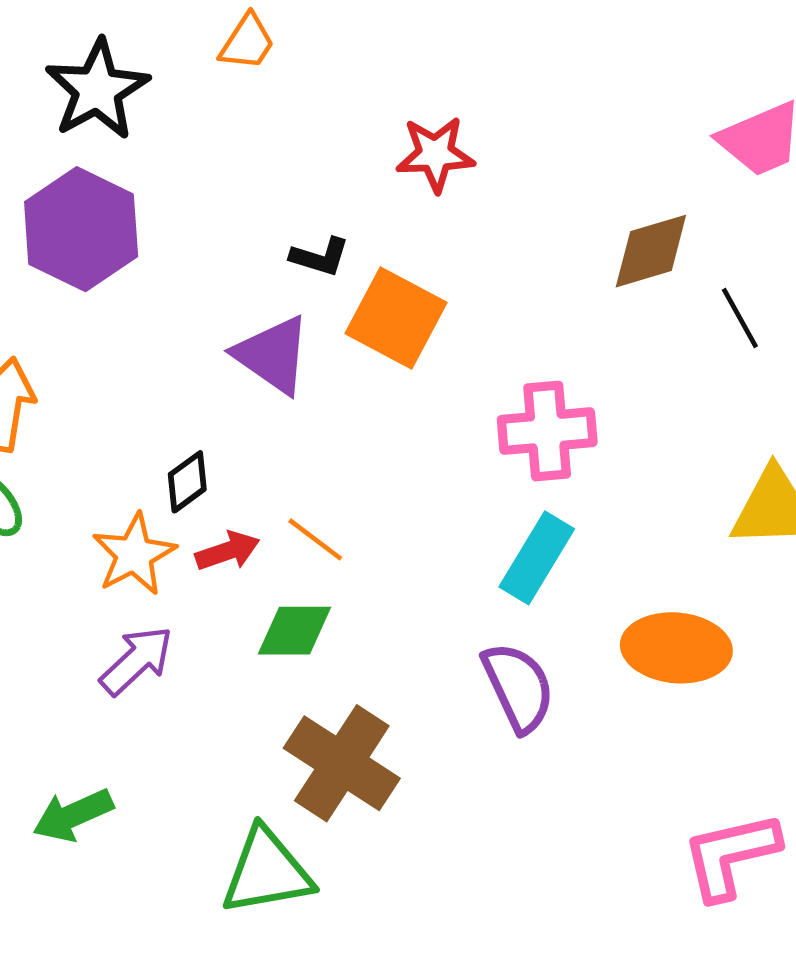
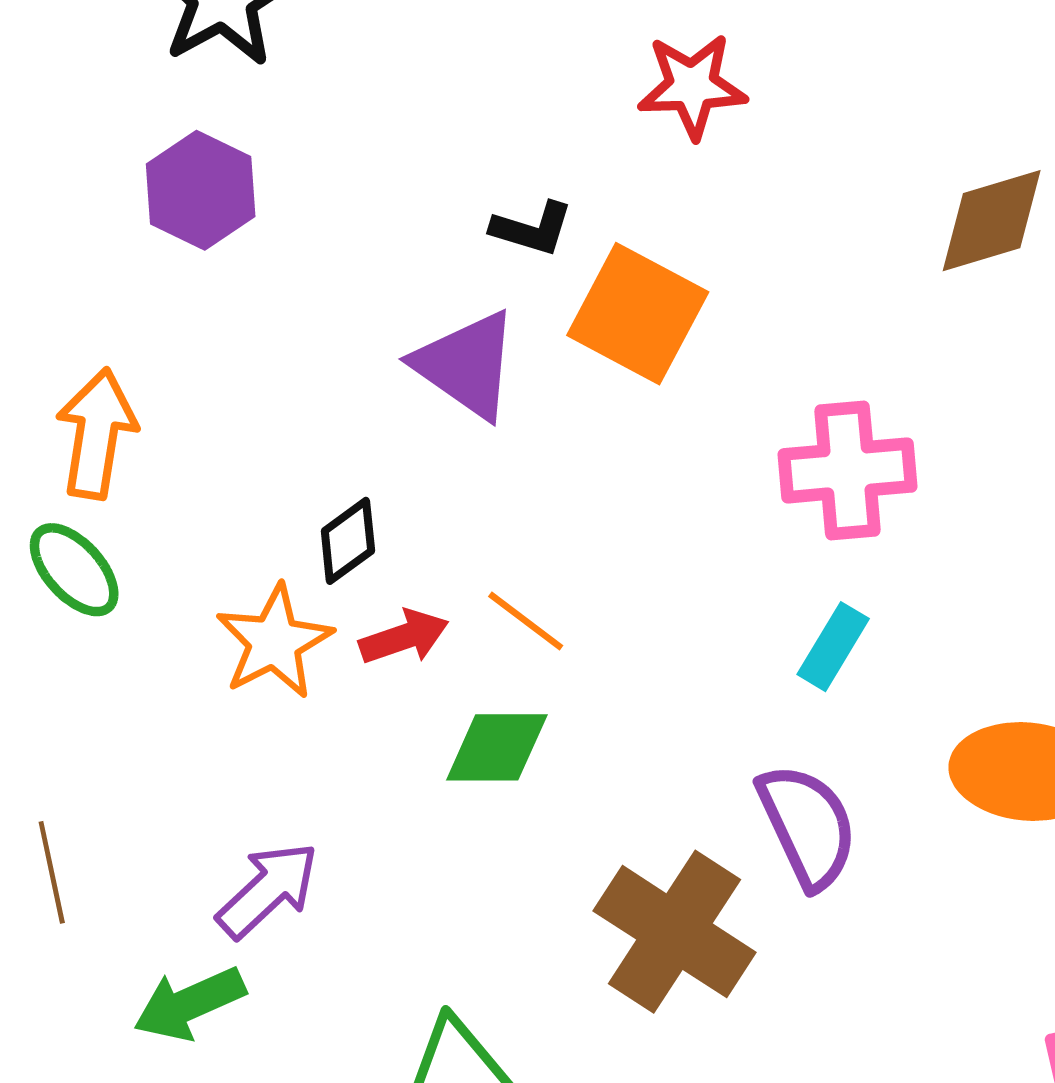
purple hexagon: (81, 229) -> (201, 190), size x0.7
cyan rectangle: (537, 558) -> (833, 647), size x0.7
purple arrow: (136, 661) -> (268, 890), moved
brown cross: (342, 763) -> (675, 932), moved

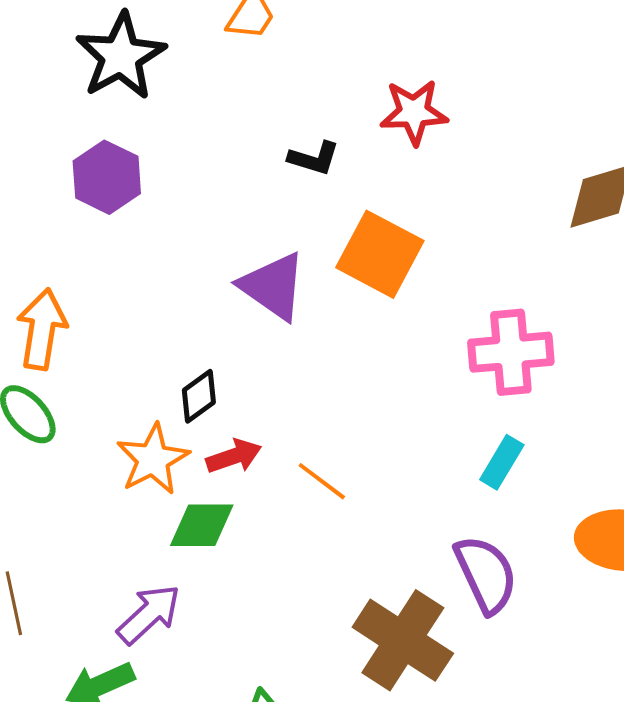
black L-shape: (532, 229) -> (314, 158), moved
orange line: (526, 621) -> (322, 481), moved
green diamond: (497, 747) -> (202, 525), moved

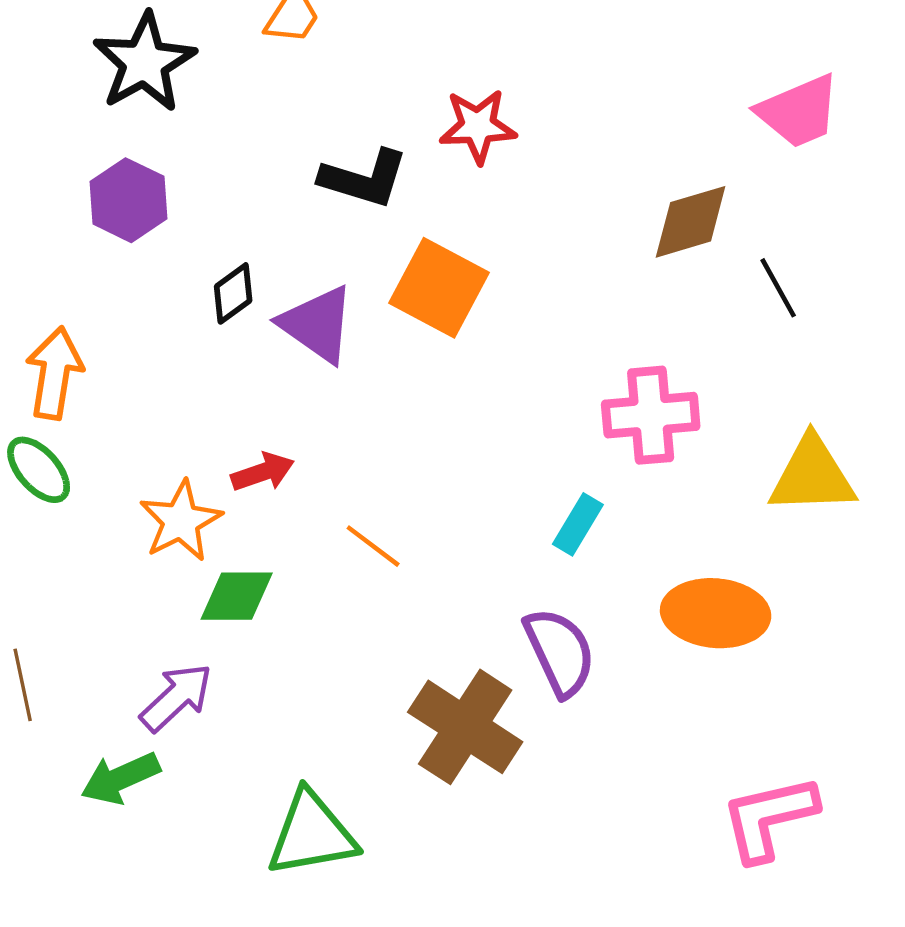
black L-shape: (314, 158) -> (364, 179), size x1.5
pink cross: (511, 352) -> (651, 415), moved
black diamond: (199, 396) -> (233, 293), moved
red arrow: (234, 456) -> (263, 472), moved

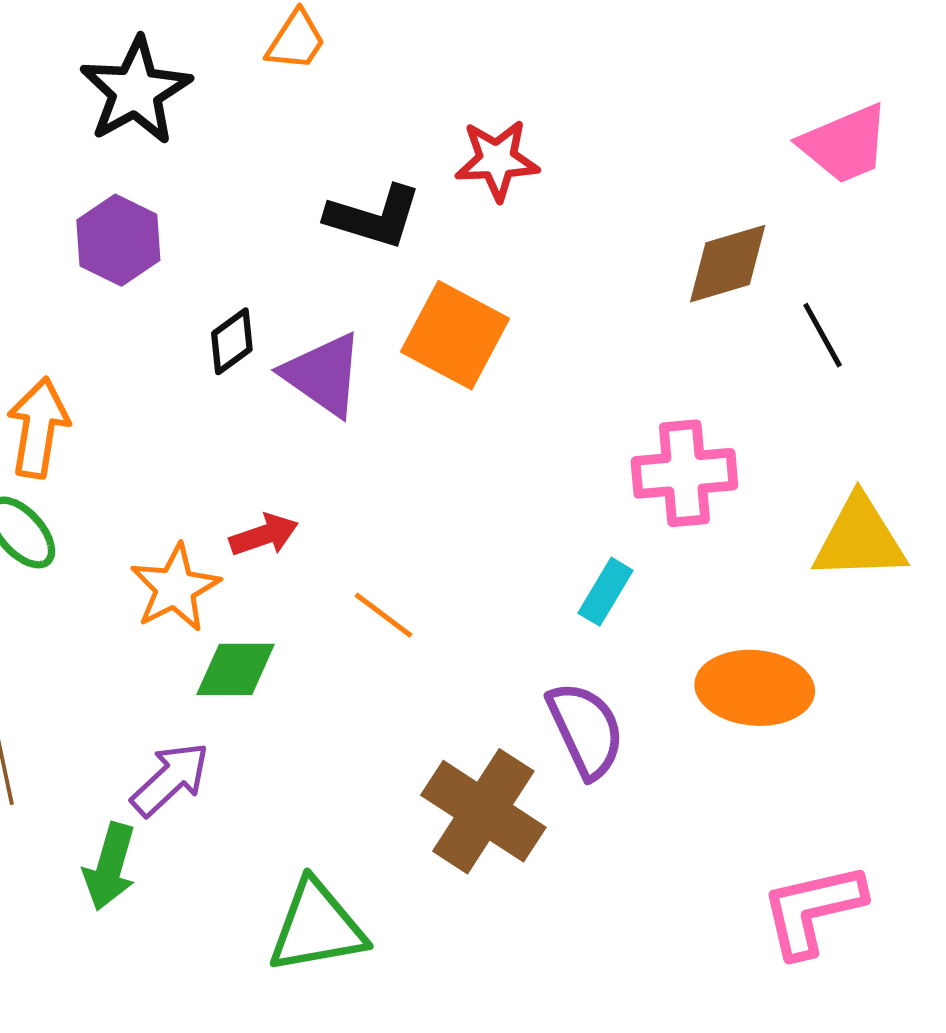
green arrow: (120, 778) -> (110, 867), turned -50

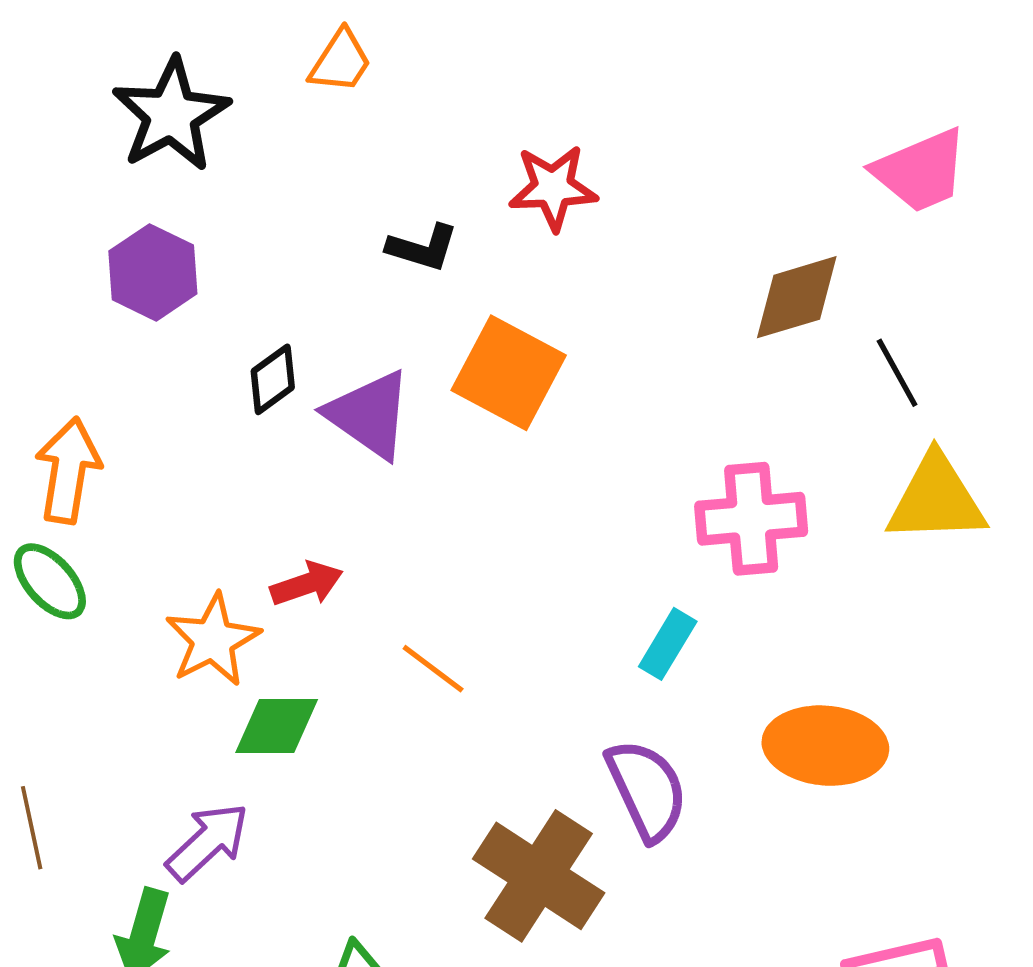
black L-shape: (374, 217) -> (423, 248), size x0.7
yellow triangle: (860, 539) -> (936, 499), moved

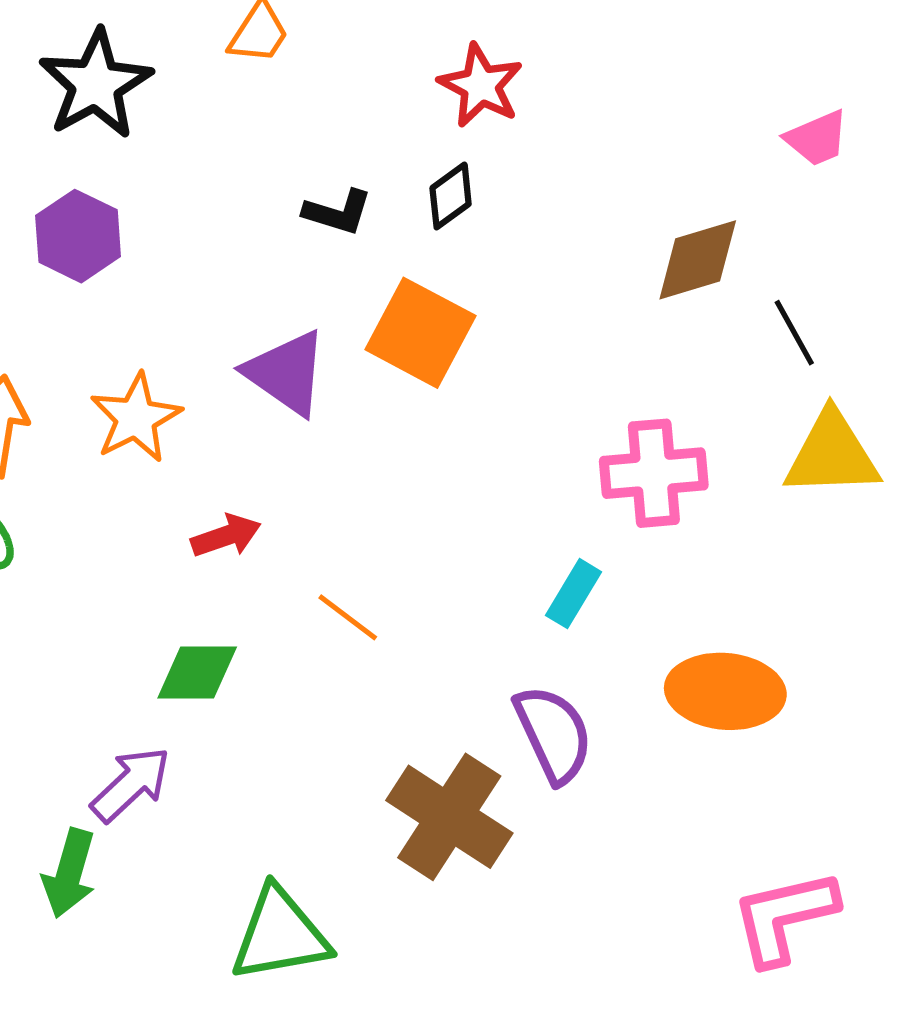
pink trapezoid: (921, 171) -> (817, 138), size x0.7
red star: (553, 188) -> (481, 86), moved, turned 30
black diamond: (273, 379) -> (451, 196), moved
orange star: (213, 640) -> (136, 418), moved

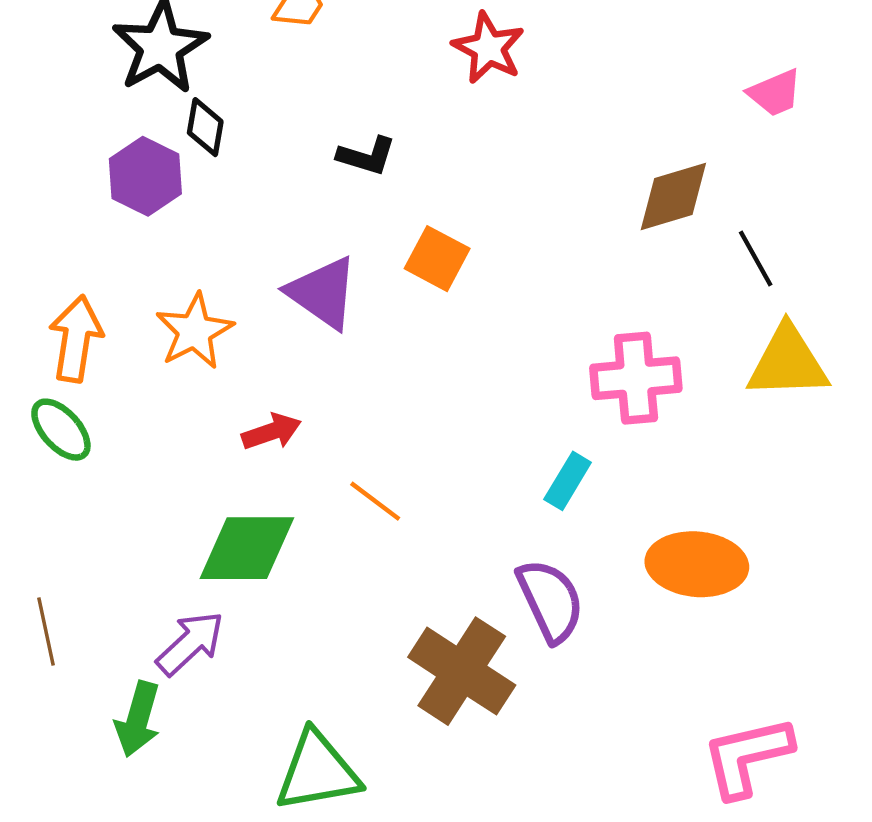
black diamond: (451, 196) -> (205, 127), moved, turned -44
orange square: (420, 333) -> (437, 259), size x0.7
green diamond: (197, 673) -> (247, 548), size x1.4

